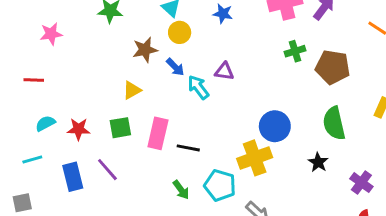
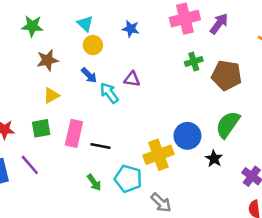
brown star: (145, 50) -> (47, 60), moved
green semicircle: (334, 123) -> (228, 125), turned 48
blue circle: (275, 126) -> (187, 136), moved

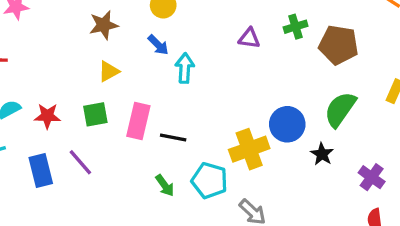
purple triangle: (132, 79) -> (249, 38), moved
cyan arrow: (109, 93) -> (185, 68), turned 40

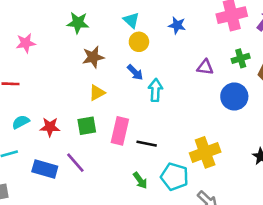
blue circle: (287, 124) -> (234, 97), moved
blue rectangle: (41, 171) -> (45, 169), turned -60

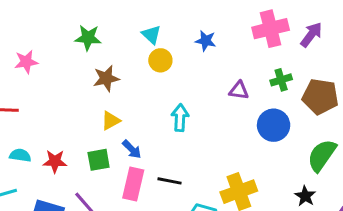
blue arrow: (135, 72) -> (132, 149), moved
cyan semicircle: (21, 122) -> (20, 155), turned 36
pink rectangle: (120, 131) -> (133, 184), moved

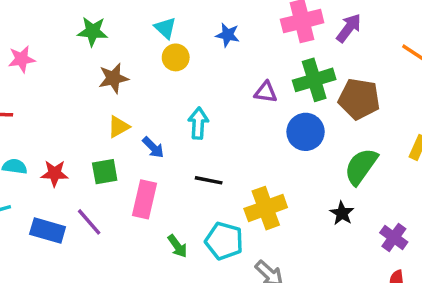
green cross: (281, 80) -> (314, 80), size x1.6
blue arrow: (132, 149) -> (153, 147), moved
black line: (169, 181) -> (209, 180), moved

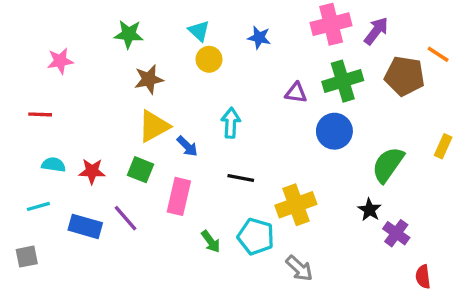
brown pentagon: (359, 99) -> (405, 76), moved
yellow triangle: (119, 127) -> (154, 126), size x1.5
green square: (105, 172) -> (140, 170), turned 32
purple cross: (394, 237) -> (396, 233), moved

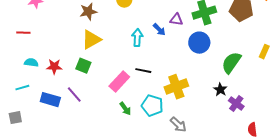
blue arrow: (187, 146) -> (159, 30), moved
pink rectangle: (179, 196) -> (119, 82), moved, turned 30

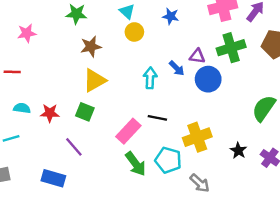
blue circle: (199, 43) -> (208, 79), moved
black star: (220, 90) -> (238, 151), moved
blue rectangle: (50, 100) -> (53, 178), moved
green arrow: (125, 109) -> (136, 164), size x1.5

